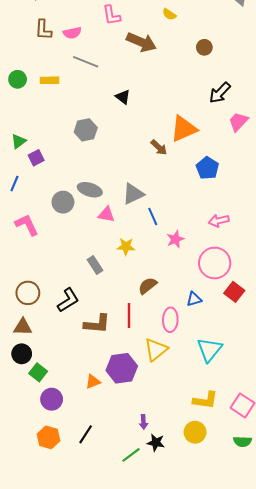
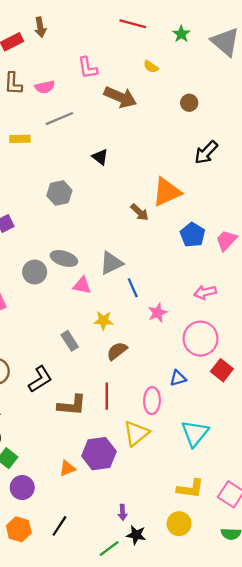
gray line: (86, 62) -> (59, 119), turned -45
pink trapezoid: (238, 122) -> (226, 240), moved
brown semicircle: (148, 286) -> (117, 351), moved

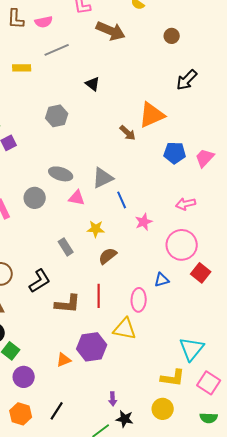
blue pentagon: (193, 235) -> (175, 153), turned -30
gray circle: (35, 272) -> (35, 198), moved
yellow triangle: (136, 433) -> (125, 329), turned 50
cyan triangle: (195, 433) -> (192, 349), moved

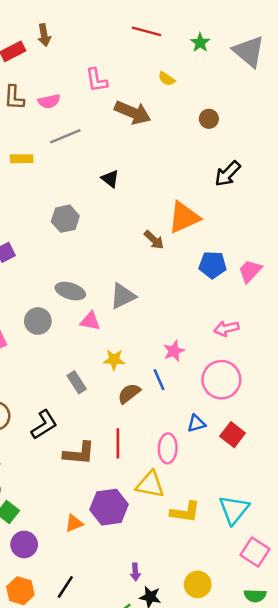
blue line: (122, 200) -> (159, 380), moved
red square: (201, 273) -> (233, 435), moved
yellow L-shape: (173, 378) -> (185, 512), moved

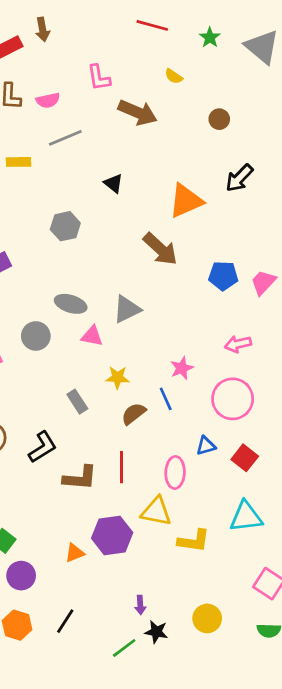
orange triangle: (184, 217) -> (186, 201), moved
brown arrow: (154, 240) -> (160, 249), size x1.6
cyan triangle: (234, 510) -> (246, 517), moved, turned 44

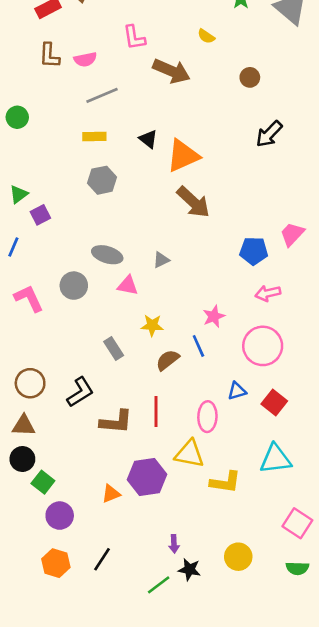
yellow rectangle: (18, 162) -> (94, 137), moved
orange triangle: (186, 201) -> (183, 156), moved
blue pentagon: (223, 276) -> (254, 251), moved
gray triangle: (127, 309) -> (161, 260), size x0.6

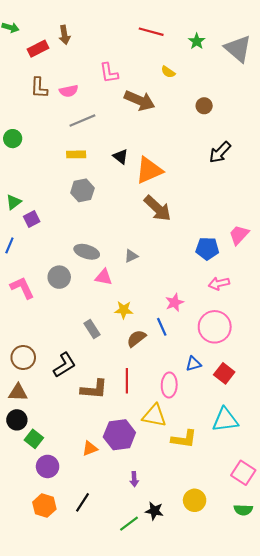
purple arrow: (174, 544) -> (134, 479), moved

